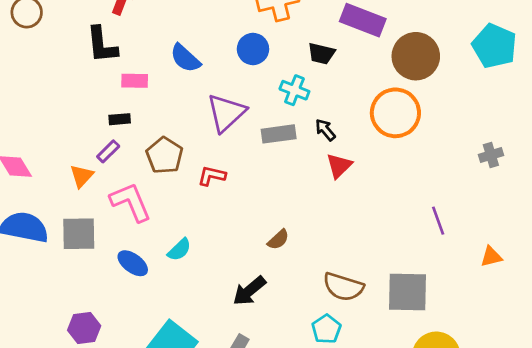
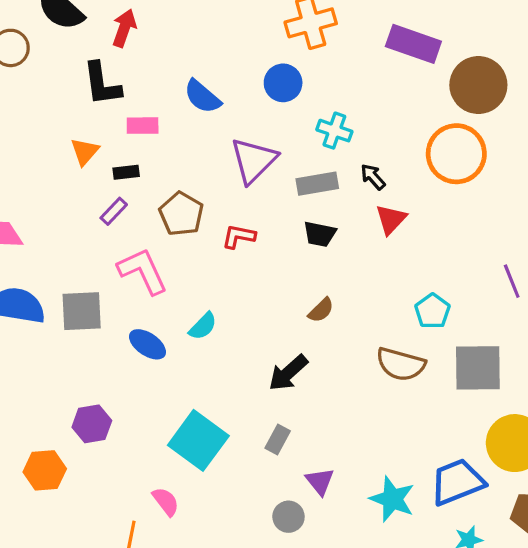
black trapezoid: (321, 53) -> (320, 234), moved
orange triangle: (82, 176) -> (85, 151), moved
cyan pentagon: (326, 329) -> (432, 311), moved

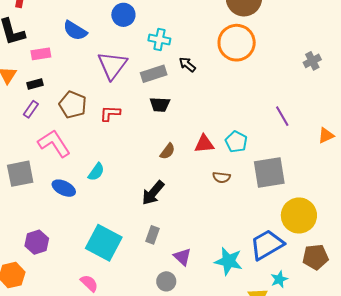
red triangle: (391, 219) -> (204, 144), moved, turned 50
brown semicircle: (401, 364) -> (221, 177), size x0.6

